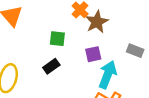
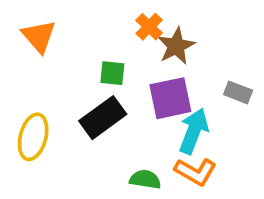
purple square: (93, 54) -> (170, 98), size x1.6
black rectangle: (51, 66) -> (103, 118), size x1.6

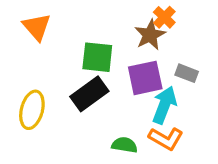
orange cross: (149, 27) -> (164, 17), moved
green square: (112, 73) -> (97, 57), size x1.5
gray rectangle: (238, 92) -> (187, 73), moved

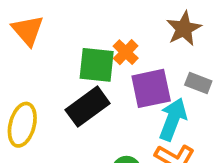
orange cross: (164, 17) -> (126, 52), moved
brown star: (150, 35) -> (184, 29), moved

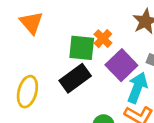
purple square: (151, 88) -> (121, 65), turned -32

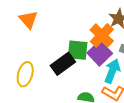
orange cross: (103, 39) -> (102, 35), moved, size x1.6
green square: (82, 48) -> (78, 50), moved

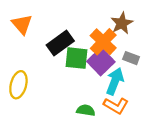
black rectangle: (63, 64) -> (60, 43), moved

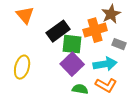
orange cross: (103, 42) -> (95, 30), turned 30
purple square: (101, 62) -> (72, 64), moved
cyan arrow: (115, 81) -> (105, 64), turned 60

